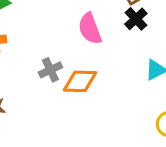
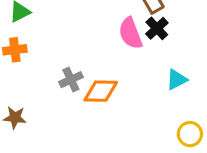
pink semicircle: (90, 29) -> (130, 33), moved

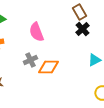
pink semicircle: (130, 33) -> (36, 32), moved

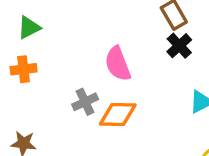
pink semicircle: (36, 32) -> (118, 64), moved

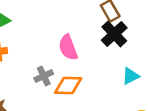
black cross: (179, 46) -> (114, 34), size x1.4

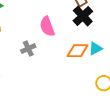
orange diamond: (68, 85) -> (78, 51), moved

